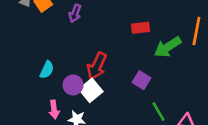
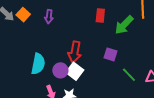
red rectangle: (141, 28) -> (100, 15), turned -64
cyan semicircle: (47, 70) -> (38, 64), size x1.5

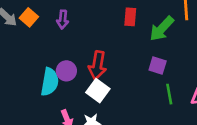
purple square: (111, 54) -> (158, 65), moved
purple circle: (60, 70) -> (66, 71), moved
green line: (129, 75) -> (169, 94), turned 35

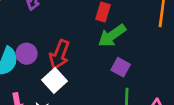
green arrow: (162, 29) -> (112, 36), moved

